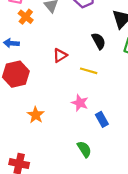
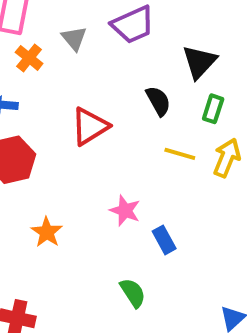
red triangle: (60, 55) -> (90, 126), size x1.5
yellow line: (89, 71) -> (180, 154), moved

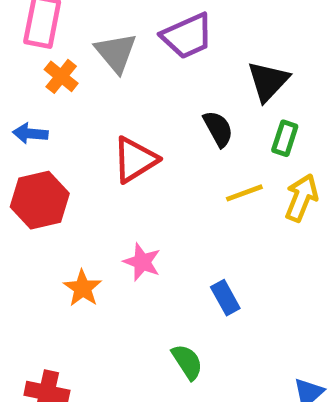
gray triangle: (74, 38) -> (116, 53), size x1.4
yellow line: (180, 154) -> (244, 193), turned -36
pink star: (125, 211) -> (142, 262), moved

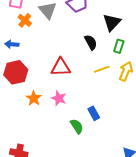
red triangle: (135, 160) -> (61, 67), moved, turned 30
orange star: (83, 288) -> (34, 98), moved
green semicircle: (187, 362) -> (77, 126), moved

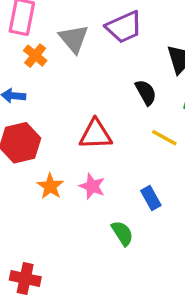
yellow line: (102, 69) -> (164, 138), turned 49
blue rectangle: (94, 113) -> (151, 198), moved

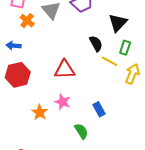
yellow line: (164, 138) -> (109, 61), moved
orange star: (50, 186) -> (40, 112), moved

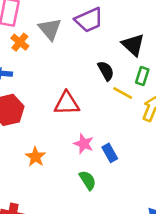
black triangle: (118, 23) -> (133, 45), turned -30
pink star: (63, 102) -> (84, 144), moved

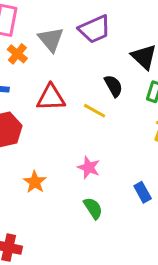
yellow line: (123, 93) -> (95, 111), moved
red triangle: (67, 103) -> (51, 98), moved
blue rectangle: (110, 153) -> (143, 192), moved

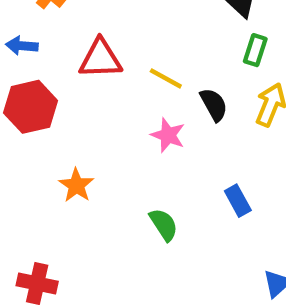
black semicircle: (113, 86) -> (214, 105), moved
pink star: (89, 167) -> (168, 135), moved

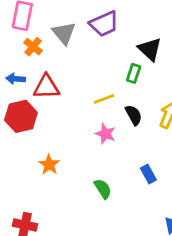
green rectangle: (255, 50) -> (134, 73), moved
red triangle: (100, 59) -> (46, 87), moved
yellow line: (166, 78) -> (104, 99), turned -50

